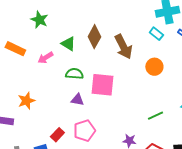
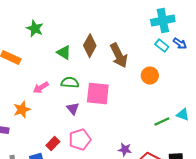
cyan rectangle: (156, 34) -> (162, 46), moved
pink arrow: (45, 58) -> (41, 88), moved
purple triangle: (77, 100) -> (73, 109), turned 40
green line: (155, 116) -> (162, 122), moved

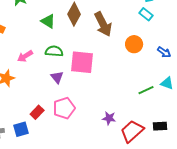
blue arrow: (180, 44) -> (164, 52), moved

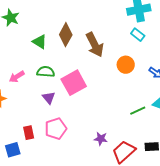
pink square: (82, 62) -> (74, 83), turned -35
red rectangle: (37, 112) -> (29, 133), turned -56

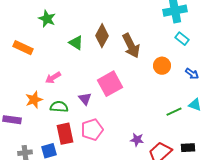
cyan rectangle: (138, 35) -> (182, 39), moved
green semicircle: (46, 72) -> (59, 107), moved
red rectangle: (29, 133) -> (65, 134), size x1.5

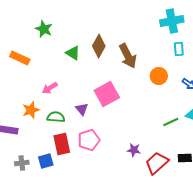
cyan rectangle: (182, 39) -> (179, 49), turned 48

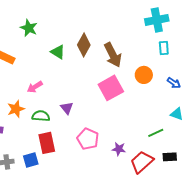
pink square: (107, 94) -> (111, 88), moved
green line: (171, 122) -> (156, 133), moved
pink pentagon: (89, 140) -> (88, 139), moved, turned -30

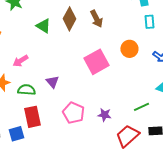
brown arrow: (113, 55) -> (96, 19), moved, size x0.7
purple star: (119, 149) -> (104, 115), moved

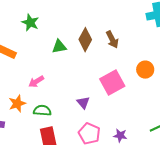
green triangle: (43, 26) -> (59, 47), turned -42
purple triangle: (52, 82) -> (83, 103), moved

